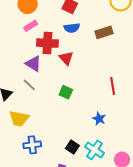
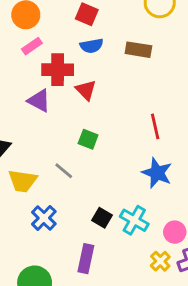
brown rectangle: (104, 32) -> (138, 50), turned 30
gray line: (29, 85) -> (64, 171), moved
blue star: (99, 119) -> (157, 173), moved, size x1.5
blue cross: (32, 145) -> (44, 218), turned -36

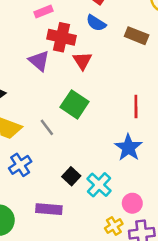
blue semicircle: (92, 46) -> (96, 23), turned 30
green square: (88, 139) -> (74, 104), size x1.5
purple rectangle: (86, 259) -> (49, 209), turned 70

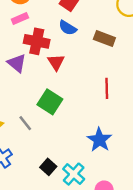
red line: (136, 107) -> (107, 88), moved

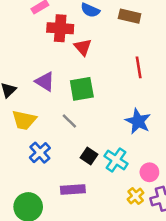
purple triangle: (17, 63) -> (45, 81), moved
green square: (50, 102) -> (82, 89), turned -35
gray line: (25, 123) -> (69, 121), moved

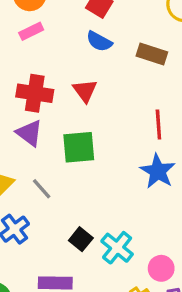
red cross: (60, 28) -> (35, 93), moved
gray line: (69, 121) -> (42, 189), moved
blue star: (138, 121) -> (158, 171), moved

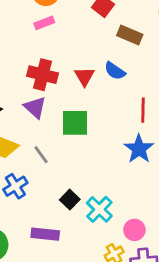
blue semicircle: (99, 41) -> (115, 71), moved
brown rectangle: (152, 54) -> (130, 35), moved

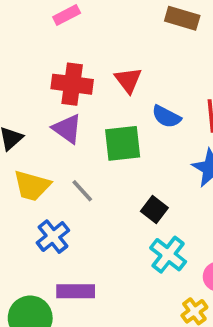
blue semicircle: (115, 71) -> (166, 117), moved
black square: (70, 200) -> (154, 210), moved
purple rectangle: (45, 234) -> (76, 291), moved

